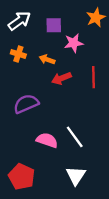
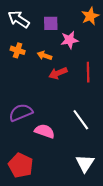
white arrow: (19, 21) -> (19, 19), turned -110
purple semicircle: (26, 104) -> (21, 113), moved
white line: (75, 137) -> (81, 120), moved
white triangle: (76, 176) -> (85, 163), moved

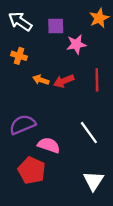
orange arrow: (45, 56) -> (41, 80), moved
red pentagon: (21, 165) -> (32, 170), moved

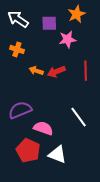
orange star: (99, 18) -> (77, 14), moved
white triangle: (93, 181) -> (57, 154), moved, turned -42

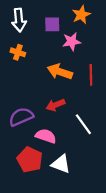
white arrow: (18, 19) -> (19, 20), turned -130
orange arrow: (36, 71) -> (60, 72), moved, size x1.6
red arrow: (56, 72) -> (55, 105), moved

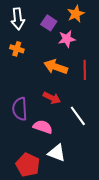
purple square: (52, 24) -> (49, 23), turned 35
red arrow: (55, 105) -> (52, 98), turned -132
purple semicircle: (21, 117) -> (20, 109), turned -70
red pentagon: (30, 160) -> (28, 165), moved

